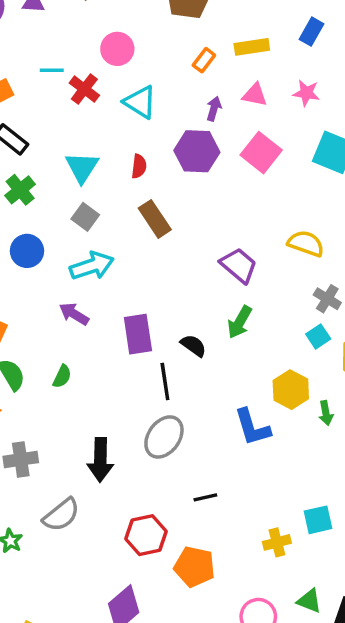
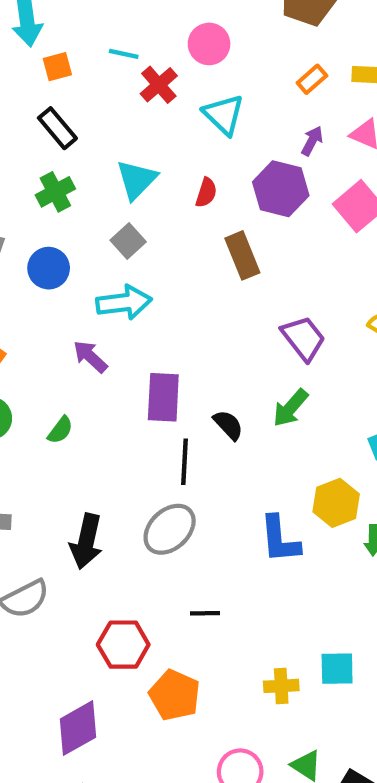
brown rectangle: (155, 219) -> (242, 255), moved

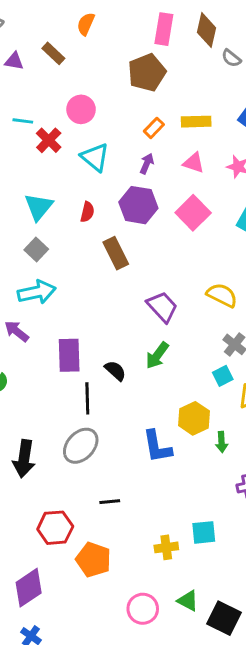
purple arrow: (312, 141) -> (147, 164), moved

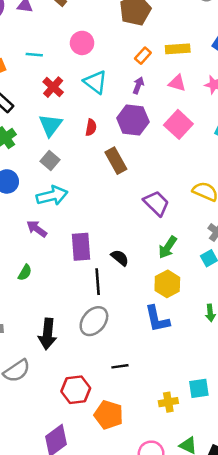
red cross: (49, 140) -> (53, 87), moved
green arrow: (157, 355) -> (168, 247), moved
yellow hexagon: (194, 418) -> (167, 284), moved

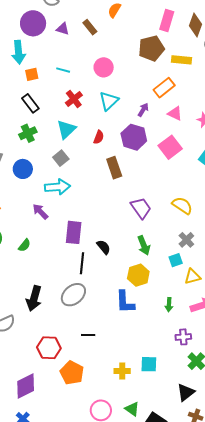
yellow rectangle: (178, 49) -> (181, 60), moved
orange rectangle: (143, 56) -> (164, 88), moved, size x1.5
cyan triangle: (95, 82) -> (109, 101), turned 30
green arrow: (168, 247) -> (144, 245), turned -66

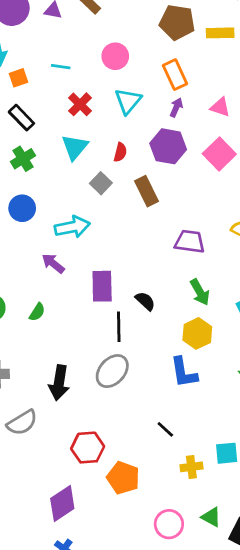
brown pentagon: (151, 48) -> (177, 22), turned 30
orange rectangle: (164, 88) -> (175, 75), moved, turned -70
gray square: (61, 158) -> (101, 183), moved
purple trapezoid: (141, 208) -> (190, 242), turned -40
black line: (88, 335) -> (165, 429), moved, turned 48

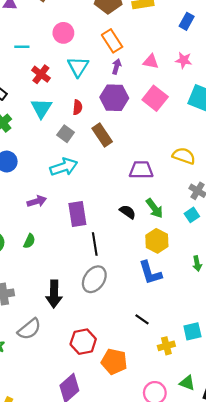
cyan arrow: (72, 227) -> (64, 167), moved
purple arrow: (53, 263) -> (37, 201), turned 132
black semicircle: (145, 301) -> (128, 212), moved

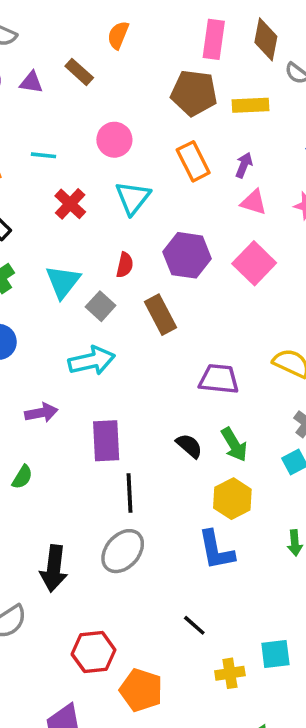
purple arrow: (117, 66) -> (244, 165), moved
cyan triangle: (41, 108) -> (63, 282), moved

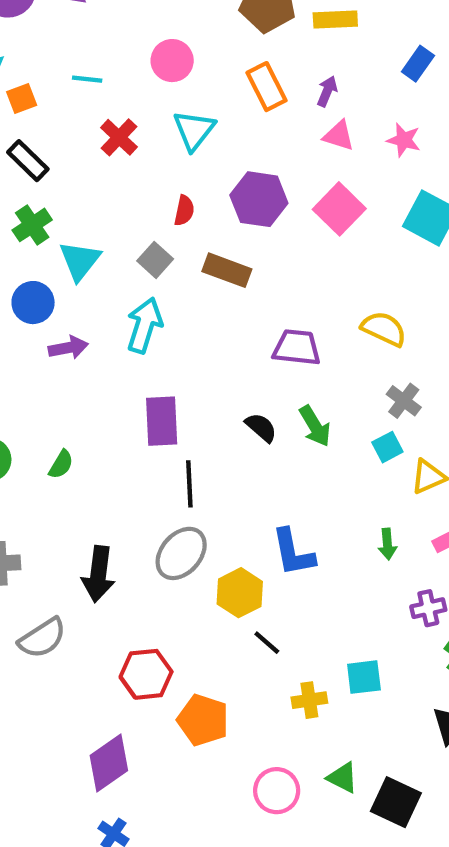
cyan triangle: (63, 282) -> (80, 261), moved
brown rectangle: (161, 315) -> (227, 270), turned -42
cyan arrow: (92, 361) -> (144, 325), turned -60
purple arrow: (41, 413) -> (68, 348), moved
yellow hexagon: (232, 499) -> (240, 593), moved

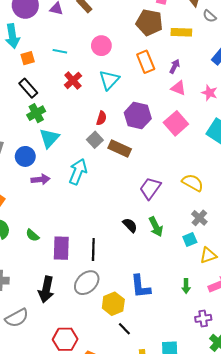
green cross: (32, 225) -> (36, 113), moved
gray square: (155, 260) -> (95, 140), moved
purple trapezoid: (297, 347) -> (150, 188), turned -65
purple rectangle: (162, 421) -> (61, 248), moved
green semicircle: (61, 464) -> (32, 235), turned 96

